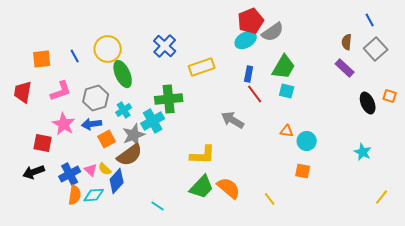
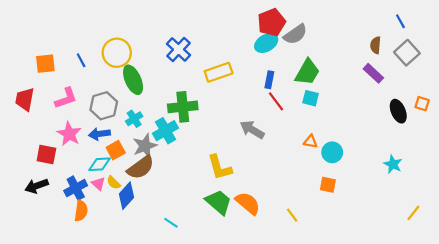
yellow L-shape: (203, 155) -> (220, 167), turned 72
green trapezoid: (202, 187) -> (219, 202), turned -92
cyan diamond: (94, 195) -> (99, 164), moved

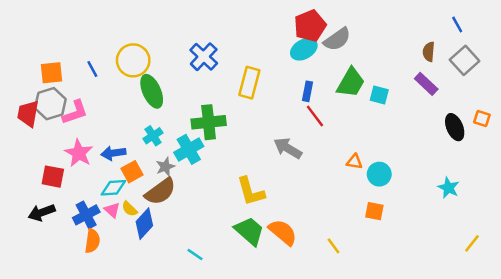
yellow rectangle: (219, 72) -> (249, 83), turned -56
cyan square: (311, 98) -> (379, 95), moved
gray hexagon: (104, 106) -> (50, 104), moved
gray star: (145, 146) -> (165, 167), size x0.7

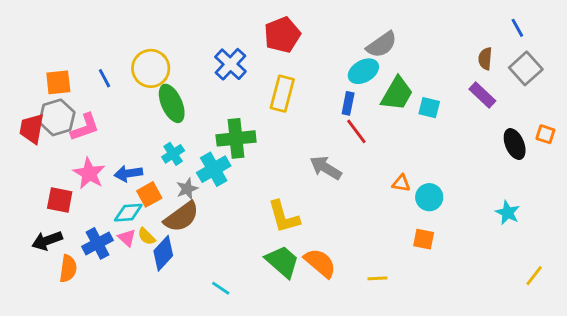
red pentagon: (310, 26) -> (282, 35), moved
cyan ellipse: (304, 49) -> (363, 71), moved
orange semicircle: (92, 241) -> (68, 269), moved
yellow line: (333, 246) -> (377, 278), turned -56

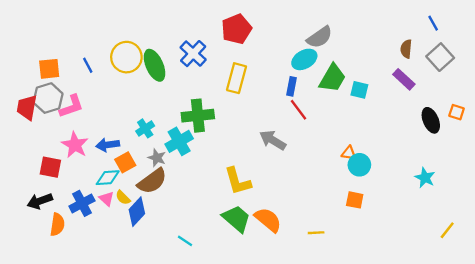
green ellipse: (172, 103) -> (155, 65), moved
orange triangle: (401, 183) -> (349, 153), moved
gray star: (187, 189) -> (157, 158), turned -30

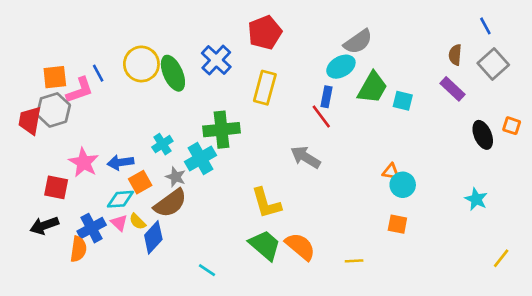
pink L-shape: (71, 106) -> (80, 90), moved
red line: (298, 110) -> (321, 116), moved
orange semicircle: (57, 224) -> (78, 249), moved

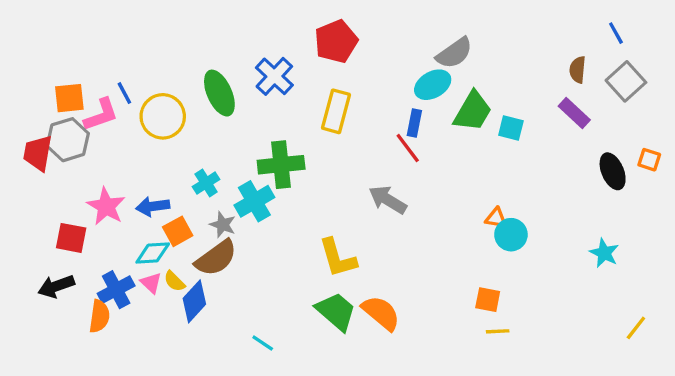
yellow circle: (141, 64) -> (163, 116), moved
orange square: (397, 224) -> (488, 300), moved
yellow line: (354, 261) -> (498, 331), moved

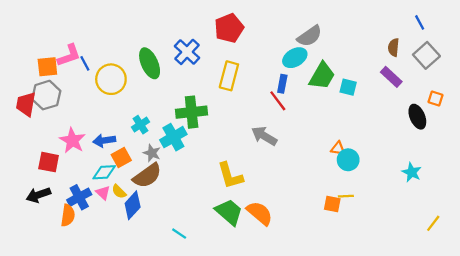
pink L-shape: (101, 115) -> (69, 55), moved
orange square: (649, 160) -> (436, 98), moved
yellow line: (498, 331) -> (346, 196), moved

